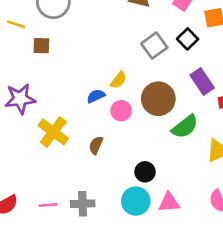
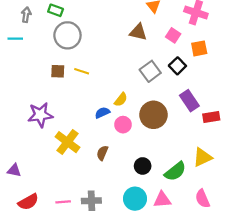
yellow line: (16, 24) -> (82, 71), moved
green semicircle: (185, 127) -> (175, 171), moved
black circle: (145, 172) -> (143, 166), moved

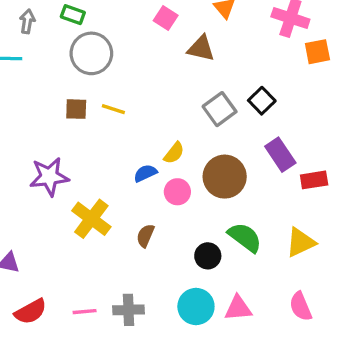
pink square: (173, 35) -> (166, 18), moved
orange square: (199, 48) -> (317, 52), moved
green semicircle: (175, 171) -> (245, 237), moved, turned -105

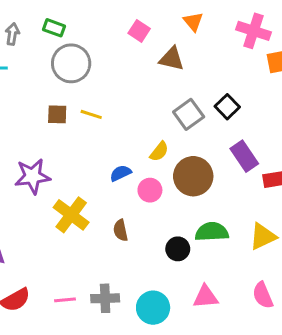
yellow semicircle: (174, 153) -> (159, 151), moved
brown semicircle: (145, 236) -> (121, 230), turned -35
green semicircle: (245, 237) -> (212, 232), turned -40
cyan circle: (196, 306) -> (153, 308), moved

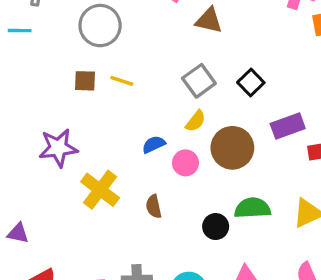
black square: (227, 107) -> (251, 82), moved
gray square: (189, 114) -> (199, 81), moved
purple rectangle: (244, 156) -> (288, 126), turned -76

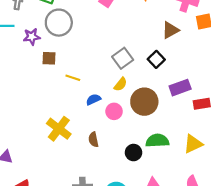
brown triangle: (209, 21) -> (170, 30), moved, turned -42
yellow line: (122, 81) -> (73, 78), moved
purple star: (58, 148) -> (32, 37), moved, size x0.7

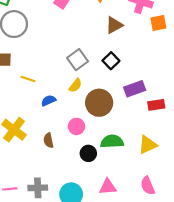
brown triangle: (170, 30) -> (114, 25), moved
pink circle: (114, 111) -> (76, 126), moved

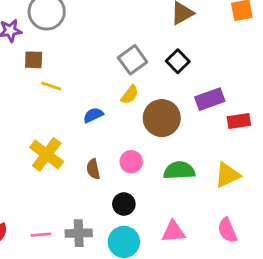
yellow line: (28, 79) -> (51, 86), moved
pink circle: (76, 126) -> (131, 162), moved
black circle: (88, 153) -> (124, 204), moved

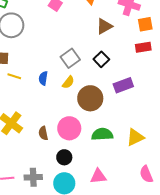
blue semicircle: (93, 115) -> (43, 78), moved, turned -56
red rectangle: (239, 121) -> (143, 47), moved
pink circle: (131, 162) -> (69, 128), size x1.5
pink semicircle: (227, 230) -> (146, 174), moved

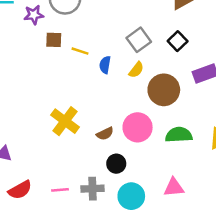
yellow line: (14, 76) -> (80, 51), moved
brown semicircle: (43, 133) -> (105, 134), turned -104
black circle: (64, 157) -> (116, 164), moved

